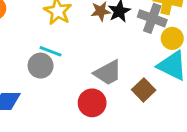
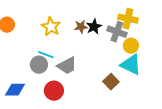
gray trapezoid: (108, 73) -> (67, 66), moved
red circle: (92, 103) -> (54, 91), moved

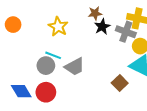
brown star: (81, 27) -> (95, 13), moved
blue diamond: (15, 90) -> (21, 91), turned 60
red circle: (54, 91) -> (46, 92), moved

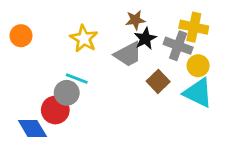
gray trapezoid: (75, 67) -> (128, 54), moved
brown square: (120, 83) -> (158, 81), moved
red circle: (46, 92) -> (55, 110), moved

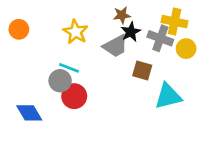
yellow circle: (198, 66) -> (186, 49), moved
brown square: (158, 81) -> (142, 70), turned -30
cyan triangle: (198, 93) -> (168, 96), moved, turned -40
red circle: (55, 110) -> (74, 96), moved

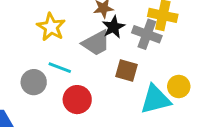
yellow circle: (186, 49) -> (179, 86), moved
cyan line: (69, 68) -> (60, 68), moved
red circle: (74, 96) -> (77, 100), moved

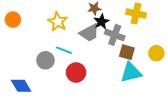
gray cross: (147, 34) -> (115, 35), moved
brown square: (127, 71) -> (127, 52), moved
yellow circle: (179, 86) -> (156, 53), moved

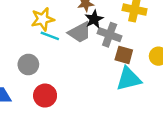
yellow star: (58, 22) -> (43, 19), turned 30
cyan line: (64, 50) -> (50, 36), moved
red circle: (76, 73) -> (45, 96), moved

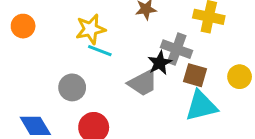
black star: (94, 19) -> (160, 63), moved
gray trapezoid: (80, 32) -> (143, 83), moved

